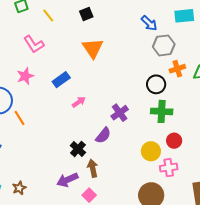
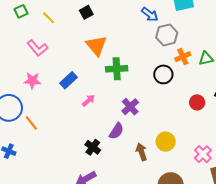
pink star: (25, 76) -> (32, 81), turned 30
green cross: (162, 111) -> (117, 69), moved
red circle: (174, 141) -> (197, 102), moved
brown arrow: (93, 168) -> (141, 152), moved
pink cross: (169, 168) -> (203, 154), moved, turned -30

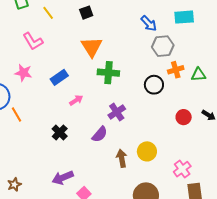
black cross: (93, 147) -> (60, 132), moved

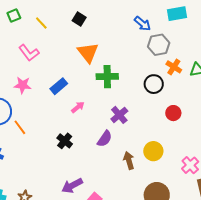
black square: (86, 13) -> (79, 19), turned -32
orange cross: (176, 70) -> (174, 67), turned -35
red circle: (184, 117) -> (173, 113), moved

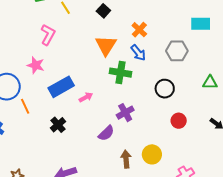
blue arrow: (142, 24) -> (138, 53), moved
pink L-shape: (29, 53) -> (48, 35), turned -125
orange cross: (174, 67) -> (139, 30), moved
blue rectangle: (59, 86) -> (61, 87), moved, size x1.4
black cross: (65, 141) -> (58, 125), moved

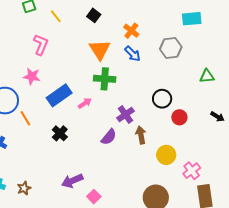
green cross: (120, 73) -> (105, 79), moved
black circle: (165, 89) -> (162, 99), moved
yellow circle: (152, 154) -> (166, 155), moved
brown arrow: (126, 159) -> (141, 135), moved

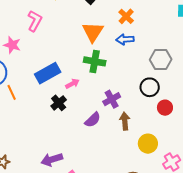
gray hexagon: (171, 48) -> (161, 60), moved
blue arrow: (133, 54) -> (125, 39), turned 126
pink star: (32, 76) -> (12, 45), moved
black cross: (60, 133) -> (59, 103), moved

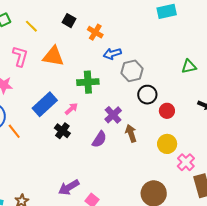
orange cross: (126, 16) -> (95, 32), moved
orange triangle: (93, 32) -> (53, 56), moved, turned -40
gray hexagon: (161, 60) -> (132, 71), moved
yellow circle: (148, 144) -> (167, 144), moved

